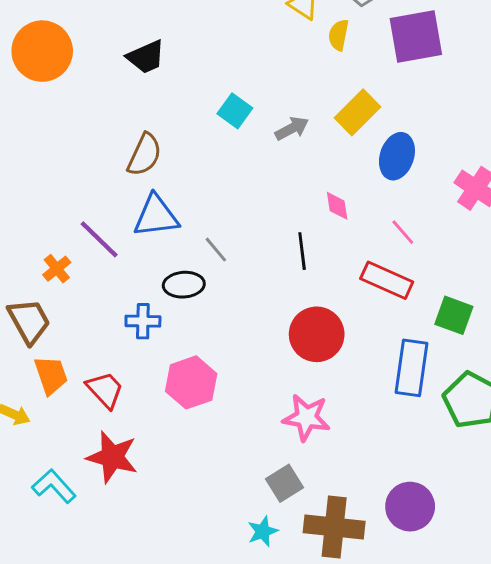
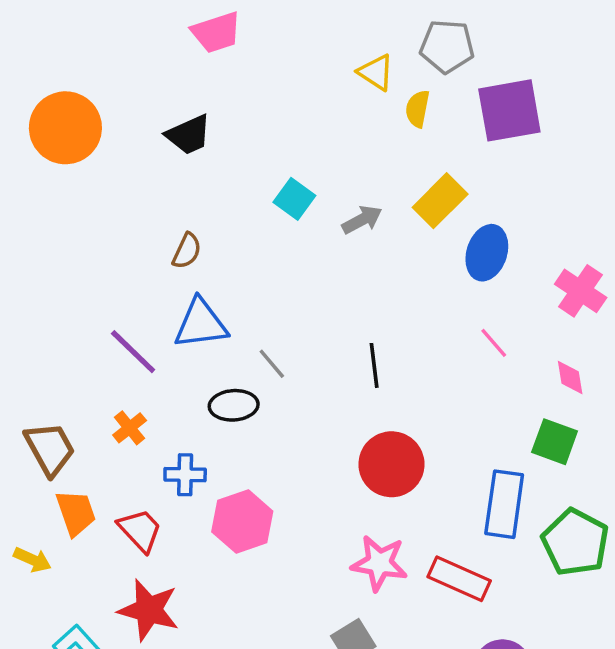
brown semicircle: (144, 155) -> (187, 251), size x0.7
pink diamond: (337, 206) -> (570, 378), moved
orange cross: (57, 269) -> (130, 428), moved
red rectangle: (387, 280) -> (459, 579), moved
blue cross: (143, 321) -> (185, 475), moved

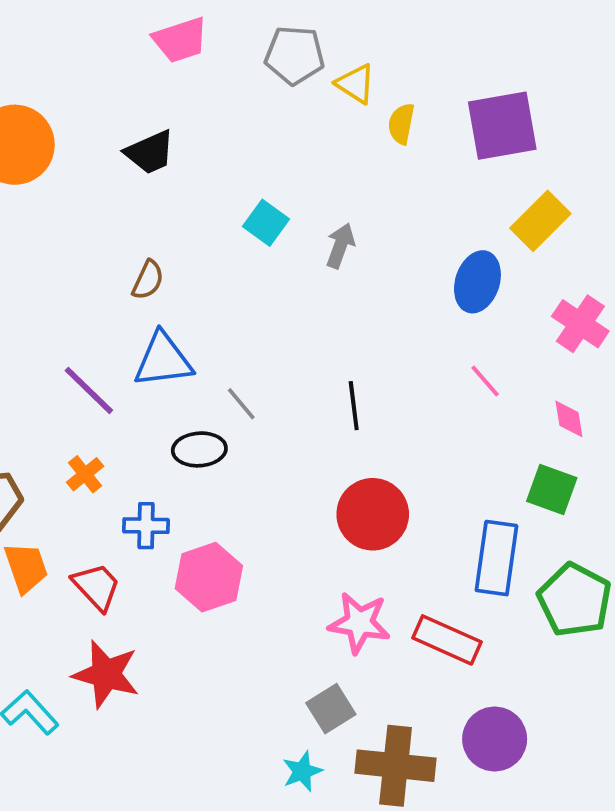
gray pentagon: (447, 46) -> (295, 55), moved
yellow rectangle: (440, 201) -> (540, 221), moved
gray arrow: (362, 220) -> (340, 246), turned -42

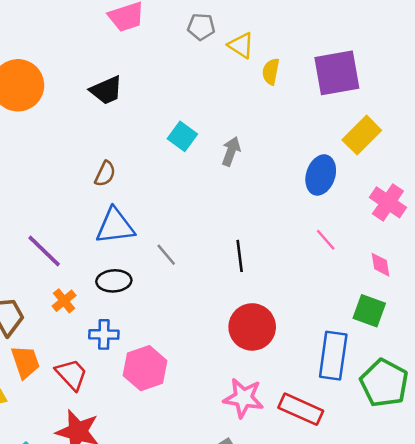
gray pentagon: (295, 55) -> (201, 27), size x0.7
purple line: (89, 390) -> (44, 251), moved
black ellipse: (199, 449) -> (114, 281), moved

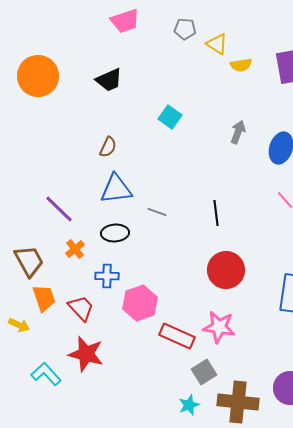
yellow semicircle: (271, 72) -> (241, 65), turned -110
gray arrow: (231, 151) -> (238, 132), moved
gray line: (166, 255) -> (157, 212), turned -30
red rectangle: (301, 409) -> (177, 336), moved

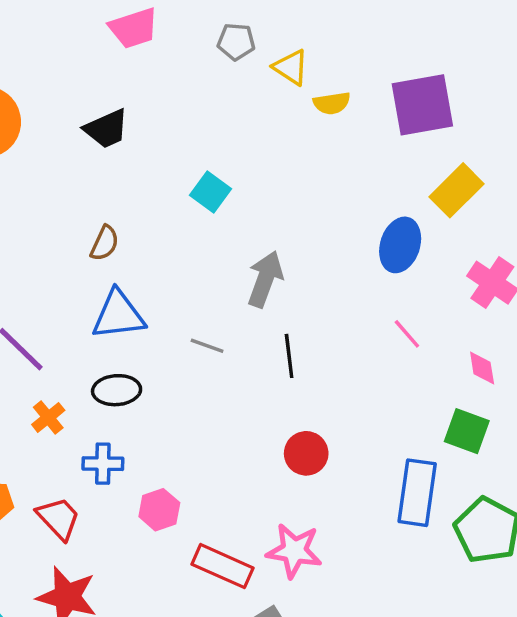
gray arrow: (238, 132) -> (265, 279), moved, size x1.4
gray line: (157, 212) -> (207, 346), moved
red circle: (226, 270) -> (306, 453), size x0.7
pink hexagon: (140, 303) -> (159, 510), size x0.7

